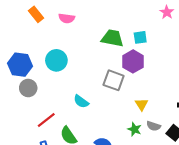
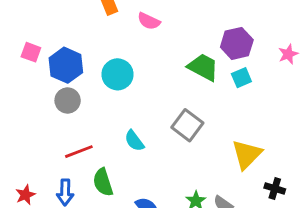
cyan square: (140, 37) -> (241, 78), turned -32
purple hexagon: (133, 61) -> (237, 43), moved
yellow triangle: (142, 104) -> (247, 154), moved, size x1.6

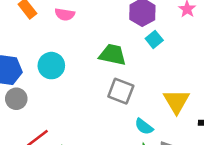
green trapezoid: (203, 67) -> (113, 55), moved
cyan semicircle: (134, 141) -> (144, 127), moved

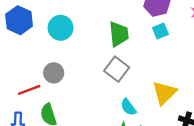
green trapezoid: (113, 55) -> (119, 34), turned 56
gray circle: (16, 99) -> (54, 73), moved

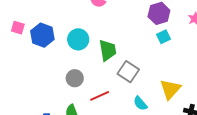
green trapezoid: (119, 34) -> (108, 50), moved
red line: (29, 90) -> (100, 96), moved

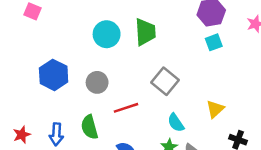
blue hexagon: (42, 35) -> (54, 75), moved
green trapezoid: (108, 50) -> (145, 32), moved
yellow triangle: (170, 89) -> (215, 109), size x0.7

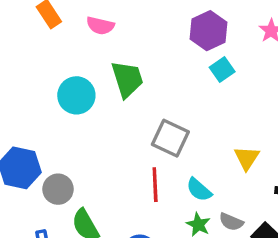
gray circle: (97, 82) -> (58, 189), moved
red line: (126, 108) -> (155, 185), moved, turned -60

